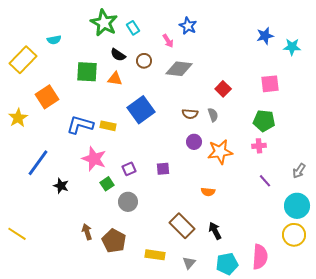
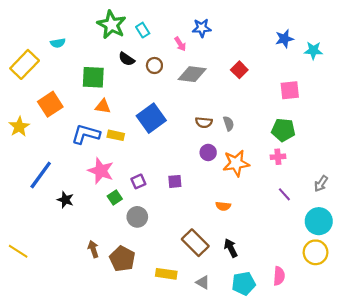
blue star: (188, 26) -> (202, 28), turned -30
orange triangle: (115, 79) -> (103, 106), moved
red square: (223, 89) -> (239, 70), moved
pink semicircle: (260, 257) -> (279, 276), size x0.7
gray triangle: (189, 263) -> (203, 282), turned -40

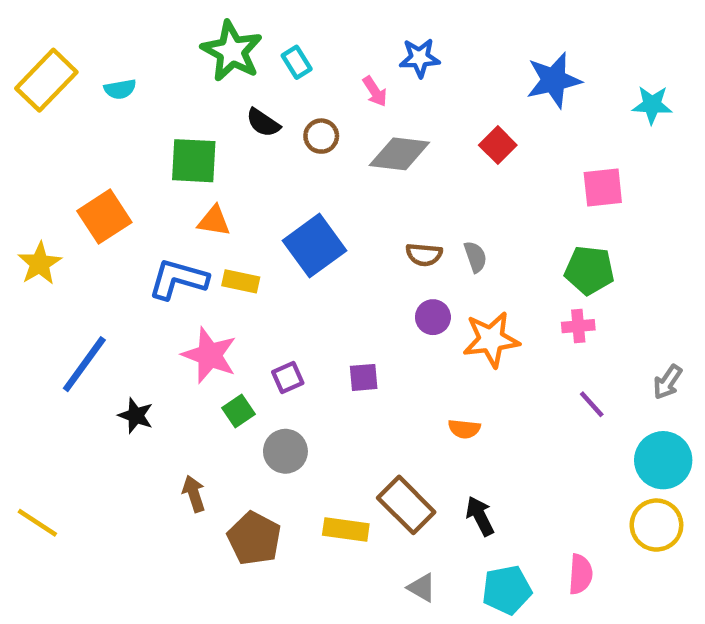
blue star: (284, 39) -> (554, 80), moved, size x1.4
yellow rectangle: (25, 64) -> (46, 80), moved
brown arrow: (93, 249) -> (194, 494), moved
yellow rectangle: (166, 274) -> (346, 529), moved

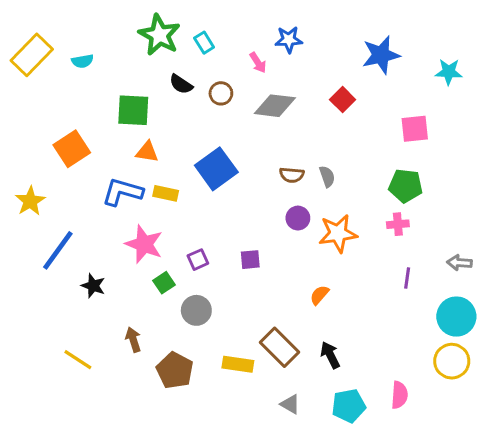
yellow star: (40, 263) -> (30, 201), moved
gray arrow: (668, 382) -> (459, 263), turned 60
purple line: (592, 404) -> (407, 278), turned 50
orange semicircle: (464, 429) -> (319, 295), turned 125
yellow line: (37, 523) -> (78, 360), moved

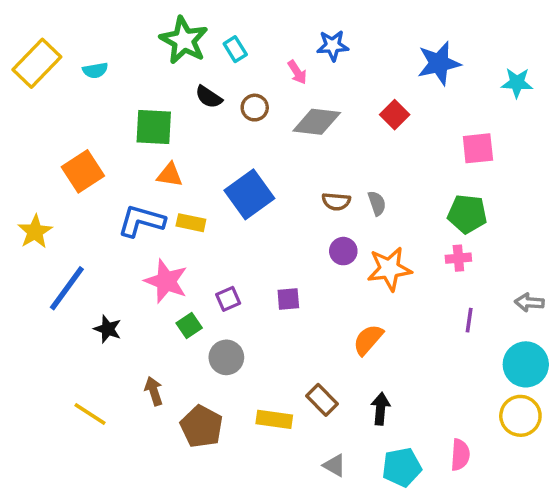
orange semicircle: (319, 295) -> (368, 340), size x1.4
brown rectangle: (279, 347) -> (322, 400), size x0.7
black arrow: (330, 355) -> (380, 409), turned 32

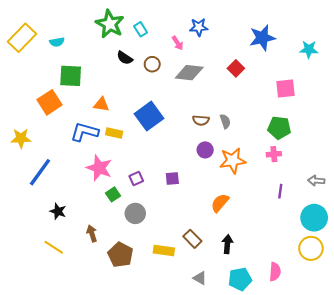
green square: (154, 127) -> (71, 76), moved
yellow star: (35, 232) -> (21, 138), turned 30
black star: (108, 329) -> (58, 211), moved

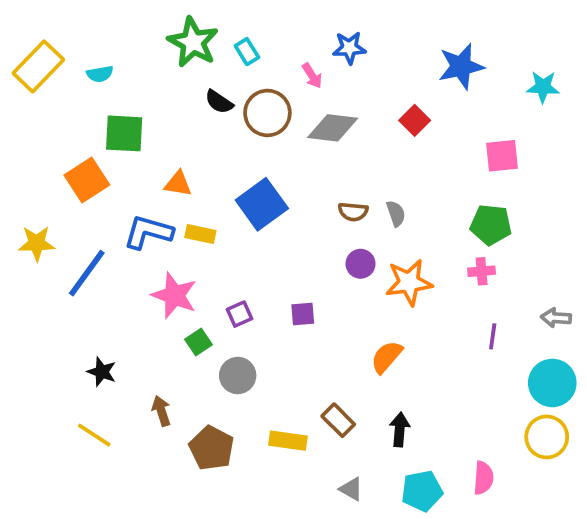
brown circle: (152, 64) -> (267, 113), size x1.6
blue line: (40, 172) -> (87, 273), moved

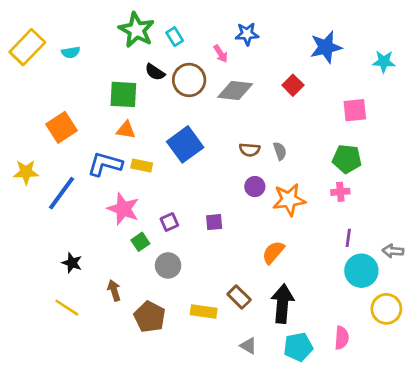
green square: (124, 133) -> (123, 94), moved
gray arrow: (556, 318) -> (393, 251), moved
cyan circle: (552, 383) -> (361, 271), moved
black arrow: (400, 429) -> (282, 304), size x1.6

